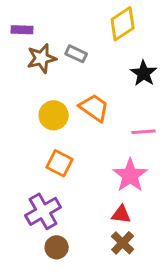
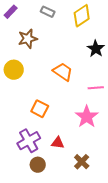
purple rectangle: (22, 30) -> (11, 12), moved, turned -48
gray rectangle: (76, 54) -> (48, 12), moved
yellow circle: (54, 115) -> (14, 70), moved
red triangle: (121, 214) -> (58, 143), moved

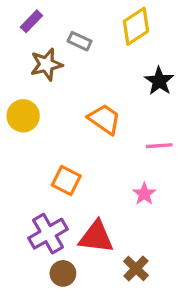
purple rectangle: (11, 12) -> (31, 21), moved
gray rectangle: (48, 12) -> (80, 41), moved
pink star: (87, 117) -> (144, 194), size x0.6
red triangle: (58, 143) -> (96, 237), size x1.6

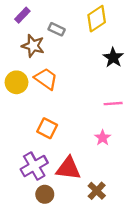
brown star: (46, 64) -> (33, 46), turned 30
orange trapezoid: (104, 119) -> (46, 79), moved

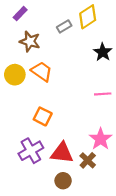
gray rectangle: (57, 29) -> (64, 26), moved, turned -56
pink star: (103, 138) -> (101, 139), moved, size x1.5
brown cross: (97, 191) -> (88, 160), moved
brown circle: (45, 194) -> (63, 181), moved

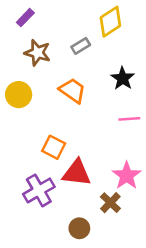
gray rectangle: (64, 26) -> (81, 46), moved
black star: (103, 52) -> (123, 78), moved
orange trapezoid: (42, 71) -> (73, 91), moved
red triangle: (62, 153) -> (77, 173), moved

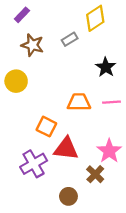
orange trapezoid: (73, 91) -> (79, 102), moved, turned -35

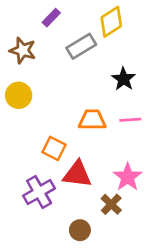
purple rectangle: (22, 15) -> (51, 18), moved
gray rectangle: (70, 39) -> (81, 46), size x1.5
brown star: (32, 45) -> (23, 50), moved

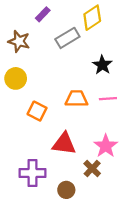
orange square: (54, 148) -> (37, 111), moved
purple cross: (39, 192) -> (33, 173), moved, turned 30

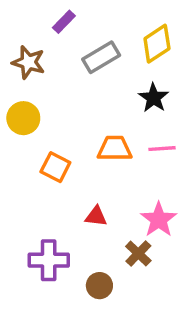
yellow diamond: (92, 18) -> (157, 44), moved
red triangle: (64, 144) -> (96, 216), size x0.6

